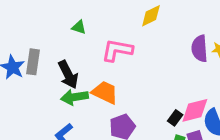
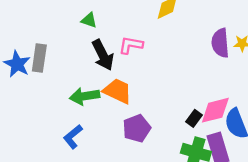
pink L-shape: (117, 50) -> (131, 45), size x0.7
black arrow: (68, 75) -> (103, 55), moved

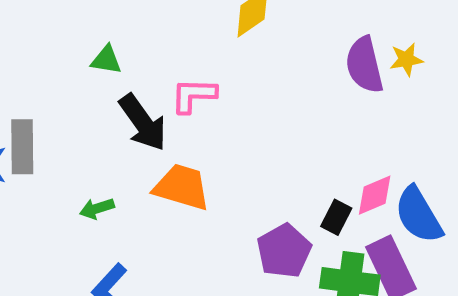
green arrow: (84, 96) -> (97, 209), moved, size x0.6
pink diamond: (215, 110) -> (375, 195), size x0.7
purple pentagon: (137, 128) -> (284, 251), moved

